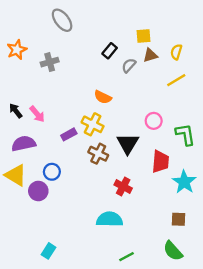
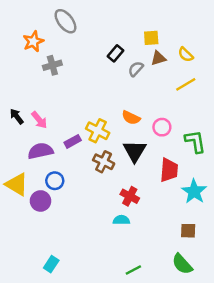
orange star: (17, 50) -> (33, 41), moved
yellow semicircle: (176, 52) -> (186, 55), turned -63
orange semicircle: (103, 97) -> (131, 118), moved
purple semicircle: (24, 144) -> (40, 151), moved
cyan semicircle: (110, 219) -> (121, 220), moved, size x0.6

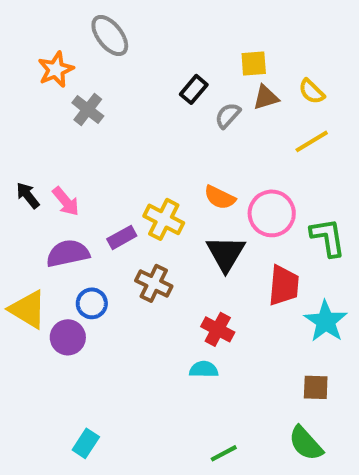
gray cross: (52, 65) -> (88, 109), turned -36
pink circle: (162, 127) -> (272, 213), size x1.5
brown cross: (104, 162) -> (154, 283), moved

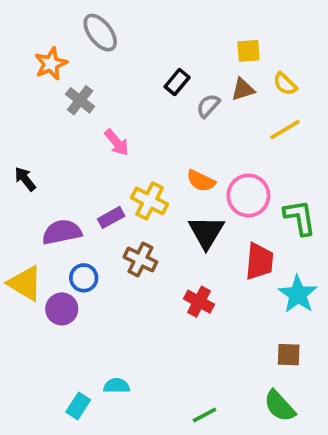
yellow square: (254, 64) -> (248, 51), moved
pink arrow: (66, 201) -> (117, 142), moved
cyan semicircle: (204, 369) -> (117, 386), moved

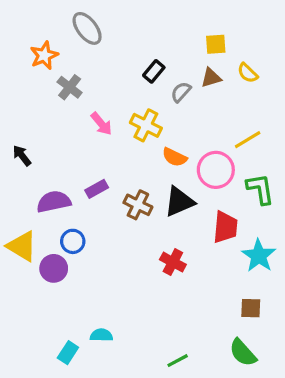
yellow line: (285, 130) -> (248, 140), moved
yellow cross: (150, 201) -> (146, 125), moved
black triangle: (206, 232) -> (179, 202), turned 36
brown cross: (140, 260) -> (138, 205), moved

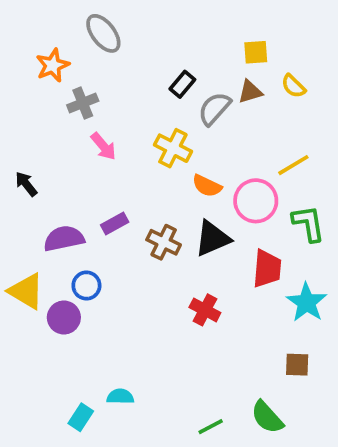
gray cross: (70, 87) -> (83, 103), turned 30
gray semicircle: (181, 92) -> (214, 109), size x1.4
pink arrow: (101, 124) -> (103, 146), moved
green semicircle: (243, 353) -> (267, 417), moved

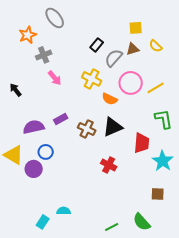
black arrow: (26, 184) -> (16, 90), moved
pink circle: (256, 201) -> (131, 83), moved

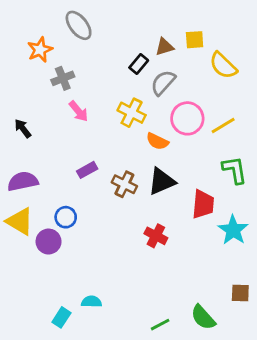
yellow semicircle: (156, 46) -> (223, 65), size x1.5
brown triangle: (133, 49) -> (164, 47), moved
purple semicircle: (34, 127) -> (23, 181), moved
brown square: (158, 194) -> (240, 293), moved

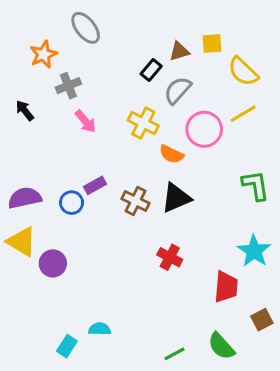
yellow line: (223, 126) -> (243, 114), moved
black arrow: (23, 128) -> (25, 111), moved
red trapezoid: (203, 204) -> (226, 287), moved
blue circle: (66, 217) -> (72, 203), moved
brown square: (240, 293) -> (262, 320), turned -30

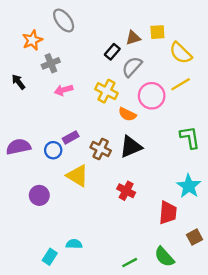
pink arrow: (86, 121) -> (64, 90), turned 114
yellow triangle: (22, 242) -> (77, 176), moved

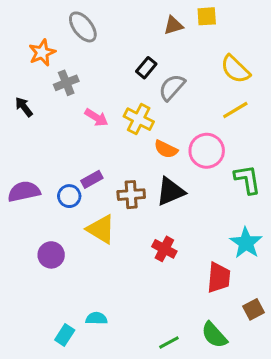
yellow square: (157, 32) -> (207, 16), moved
brown triangle: (133, 38) -> (173, 25), moved
pink arrow: (64, 90) -> (96, 118), moved, turned -132
pink circle: (152, 96) -> (207, 151), moved
brown cross: (101, 149) -> (131, 195), turned -30

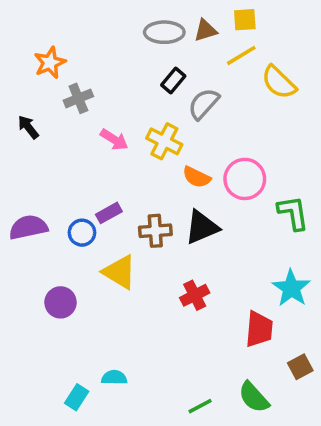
gray ellipse: (83, 27) -> (164, 32), moved, turned -52
yellow line: (235, 110) -> (241, 55), moved
red cross: (164, 249) -> (195, 295), turned 35

